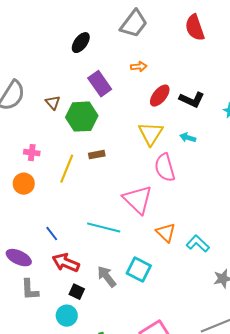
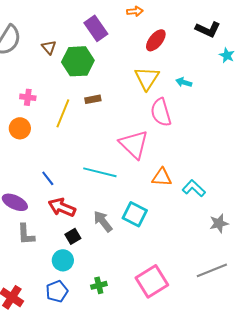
black L-shape: (192, 100) -> (208, 29), moved
orange triangle: (166, 233) -> (162, 177), turned -40
black square: (77, 292) -> (73, 236), turned 35

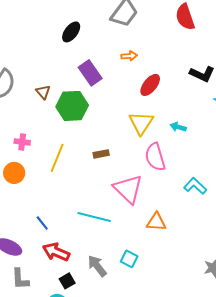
brown rectangle: (93, 99) -> (101, 154), moved
cyan L-shape: (194, 188) -> (195, 186), moved
cyan square: (135, 214) -> (129, 259), size x0.7

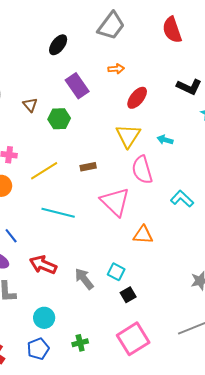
green hexagon: (72, 106) -> (59, 119), size x0.7
yellow line: (57, 158) -> (44, 171), turned 36
cyan line: (94, 217) -> (58, 213), moved
blue line: (42, 223) -> (11, 236), moved
black square: (67, 281) -> (128, 295), moved

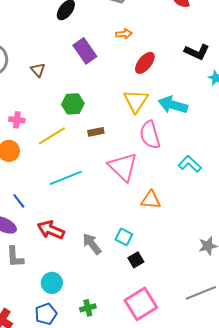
green hexagon: (59, 119) -> (73, 104), moved
cyan arrow: (165, 140) -> (173, 105), size x1.8
cyan line: (58, 213) -> (66, 178), turned -36

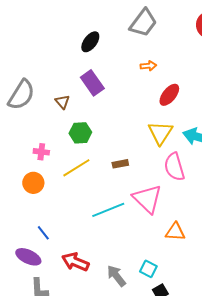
purple rectangle: (85, 51) -> (92, 83), moved
green hexagon: (73, 104) -> (80, 133), moved
cyan line: (66, 178) -> (108, 210), moved

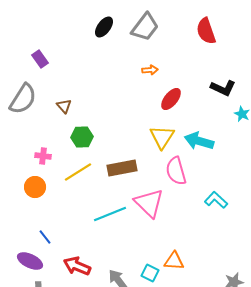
black ellipse: (90, 42) -> (104, 27), moved
purple rectangle: (92, 83) -> (40, 59), moved, size x0.7
brown rectangle: (120, 164) -> (122, 168), size x1.8
orange triangle: (175, 232) -> (174, 261), moved

